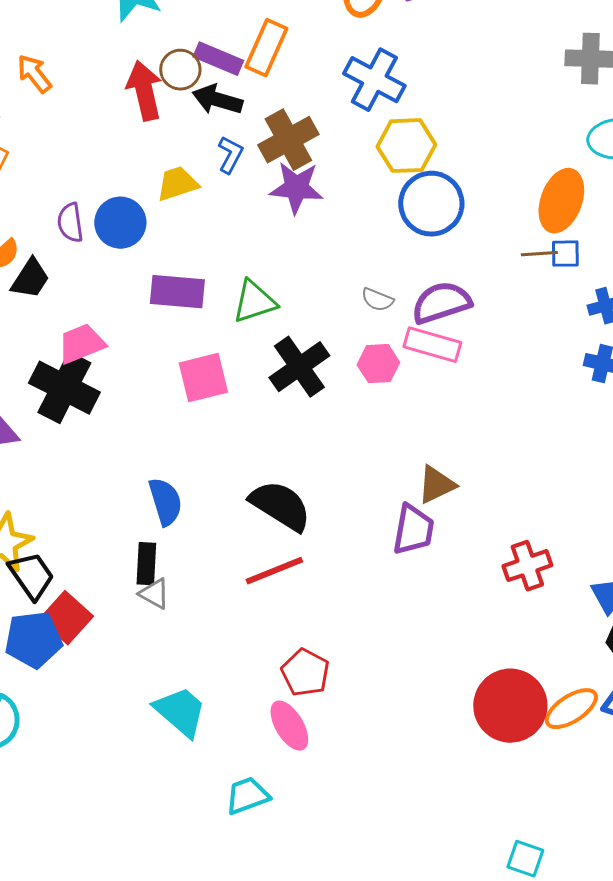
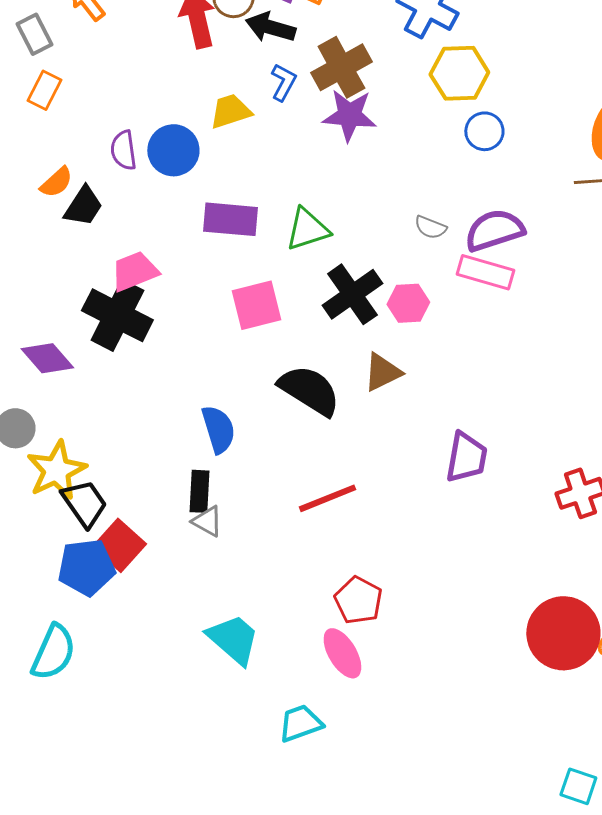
blue circle: (431, 204) -> (484, 131), size x0.6
pink hexagon: (378, 364) -> (408, 303), moved
brown triangle: (436, 485) -> (382, 372), moved
black semicircle: (280, 506) -> (309, 390), moved

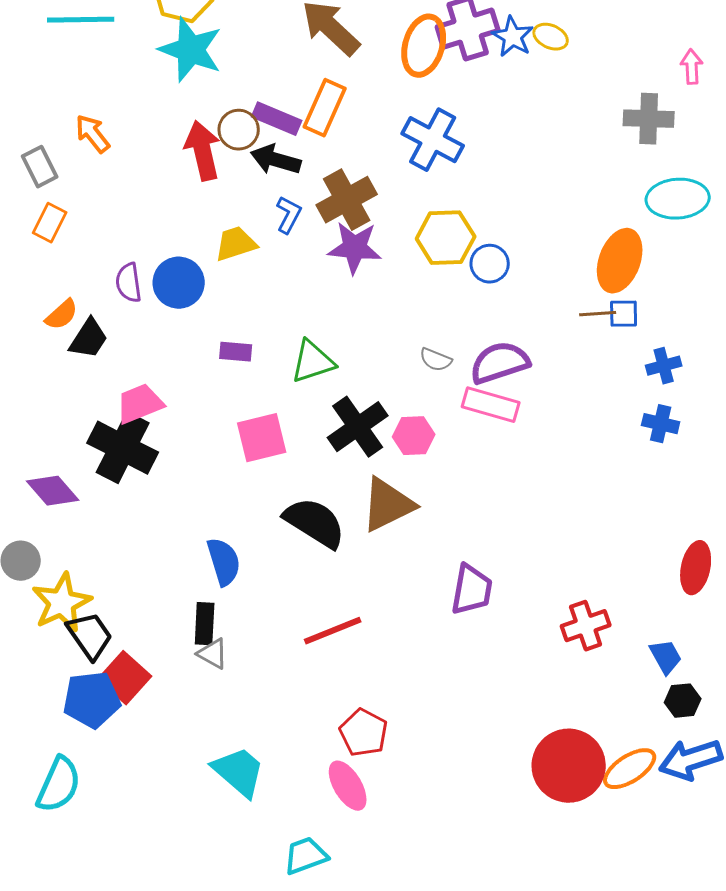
yellow hexagon: (459, 73) -> (446, 238), moved
purple rectangle: (230, 219) -> (236, 352), size x0.6
brown triangle: (382, 372) -> (388, 505), size x1.4

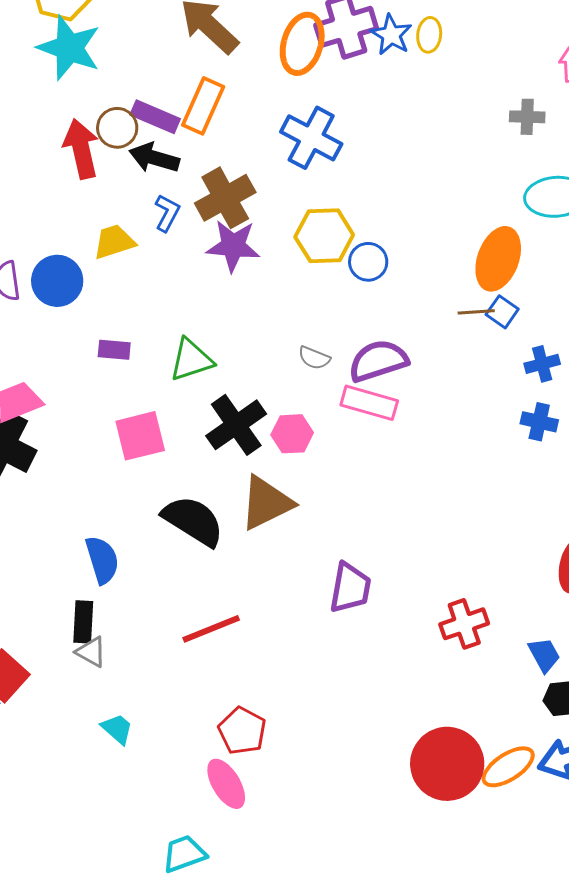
yellow ellipse: (551, 37) -> (429, 35), turned 72
gray cross: (649, 119) -> (527, 117), size x0.7
blue square: (624, 314) -> (502, 312), turned 36
cyan trapezoid: (239, 772) -> (117, 729), moved, size x0.6

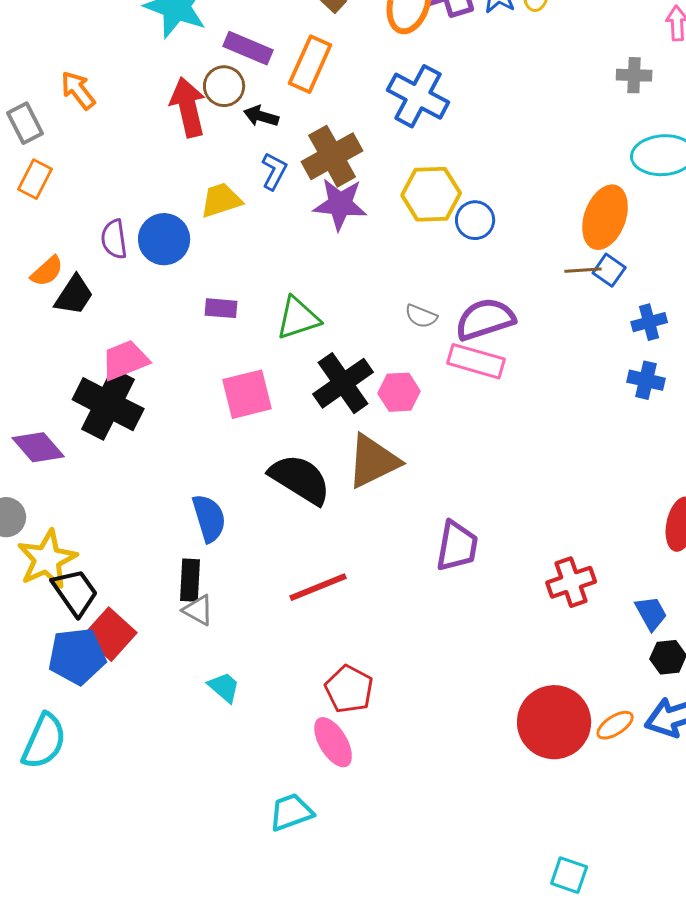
purple rectangle: (155, 117) -> (248, 48), moved
black arrow: (154, 158) -> (261, 116), size x0.7
orange ellipse: (508, 767) -> (615, 725), size x0.7

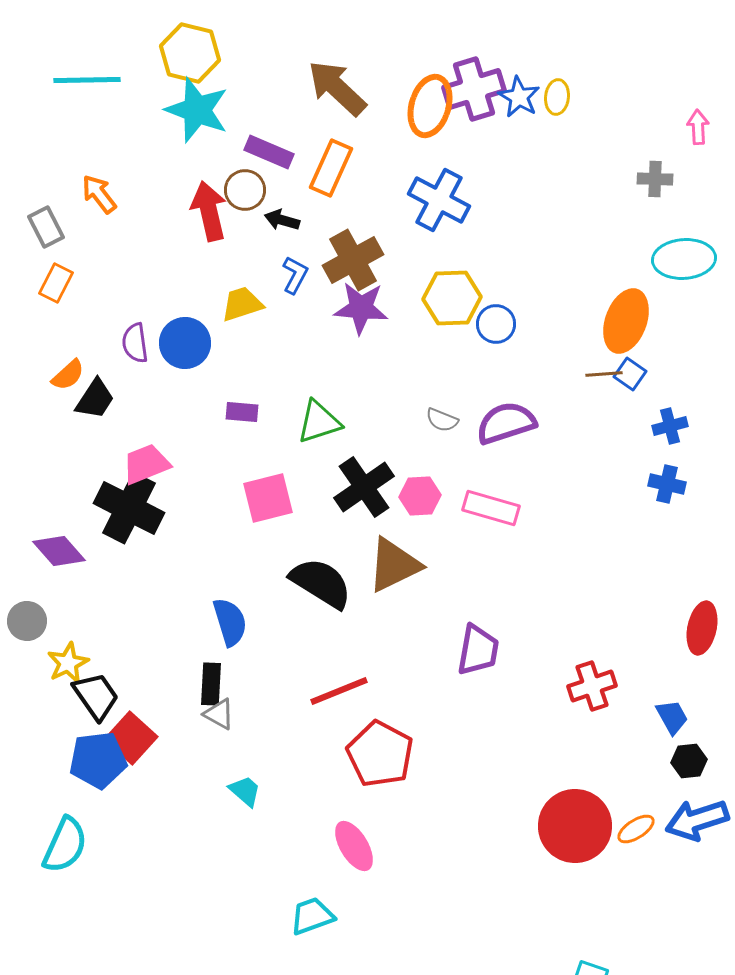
pink rectangle: (476, 361) -> (491, 508), moved
yellow star: (47, 559) -> (68, 663), size x0.7
red pentagon: (349, 689) -> (380, 754), moved, size x1.4

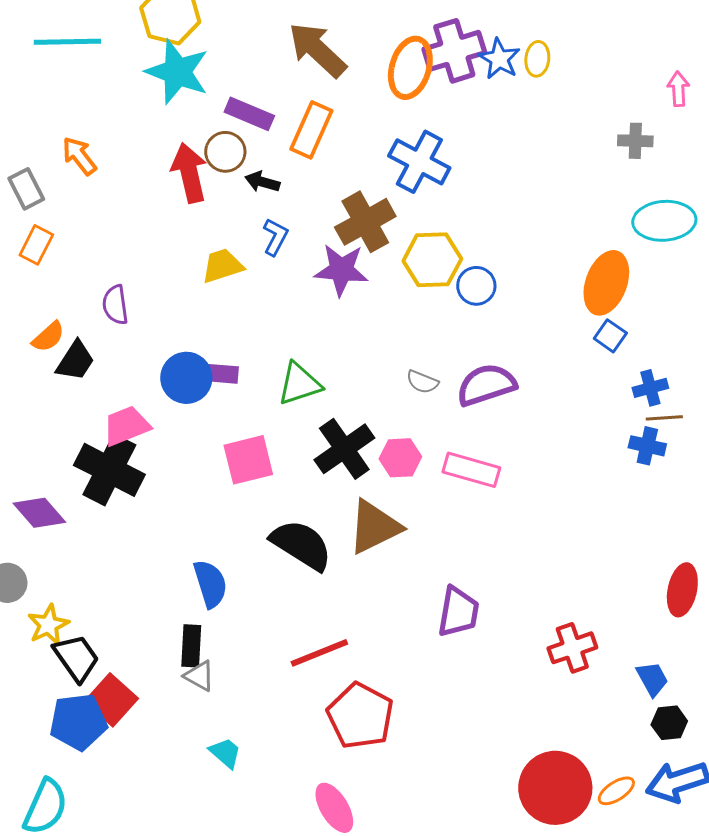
brown cross: (353, 260) -> (365, 222), moved
blue circle: (185, 343) -> (186, 378), moved
brown line: (604, 374) -> (664, 418), moved

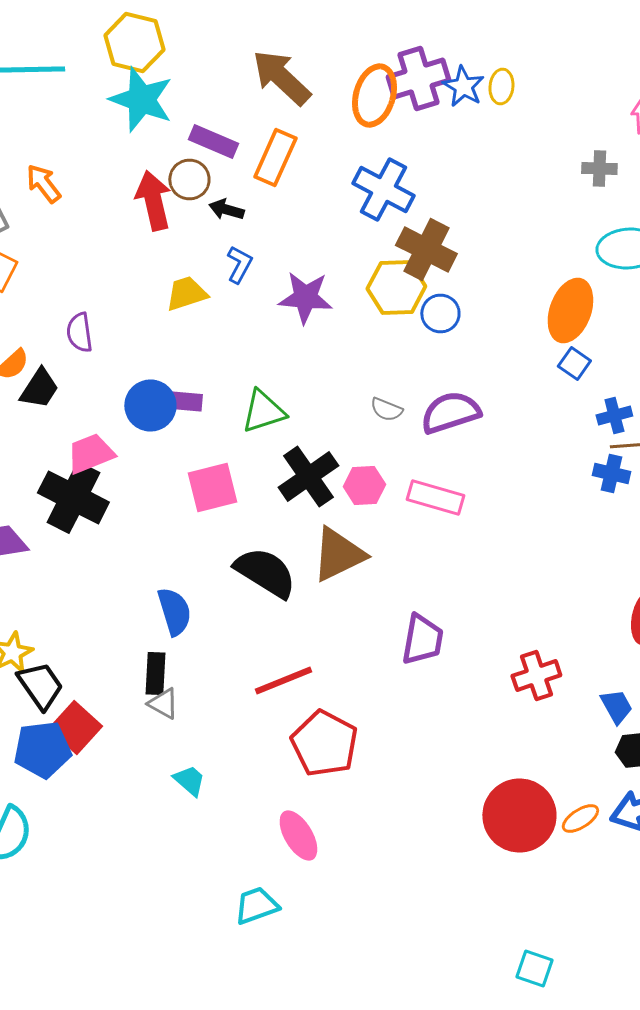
brown cross: (365, 222) -> (426, 250), moved, turned -34

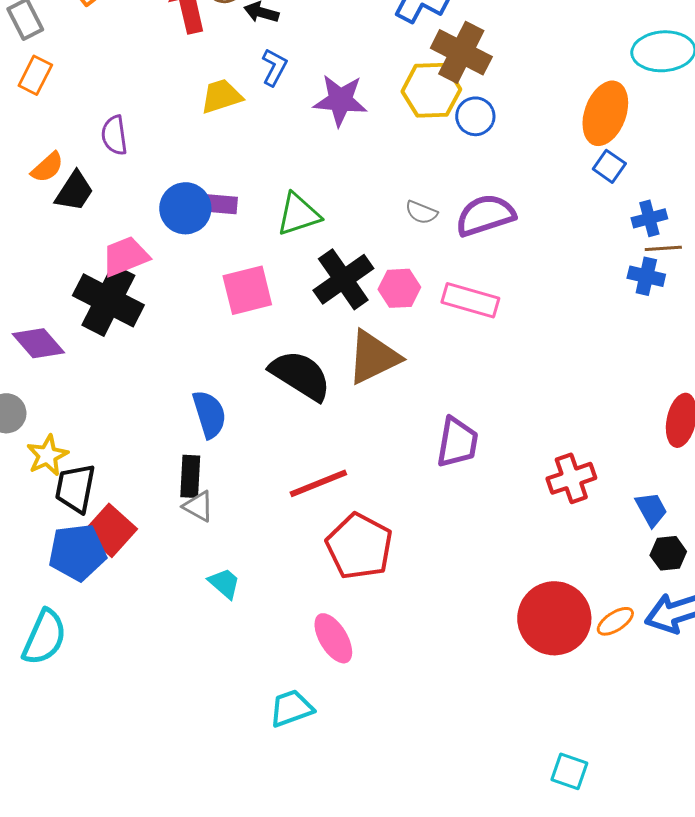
black trapezoid: (40, 686) -> (75, 488), turned -134

